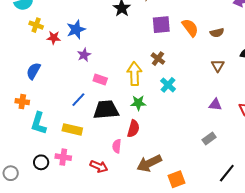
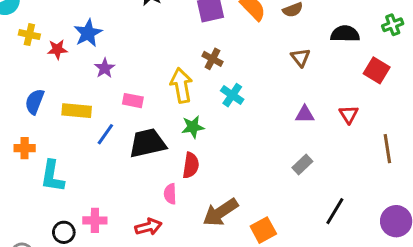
yellow rectangle: (72, 129) -> (77, 111), moved
red arrow: (99, 166) -> (148, 227), turned -30

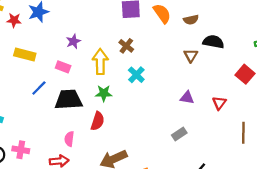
black semicircle: (345, 34) -> (213, 42), moved
purple star: (105, 68) -> (73, 41), moved
yellow rectangle: (77, 111) -> (25, 55), moved
pink semicircle: (170, 194) -> (69, 139), moved

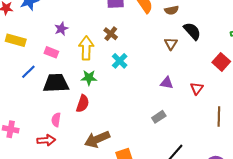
black semicircle: (213, 42) -> (192, 31), turned 36

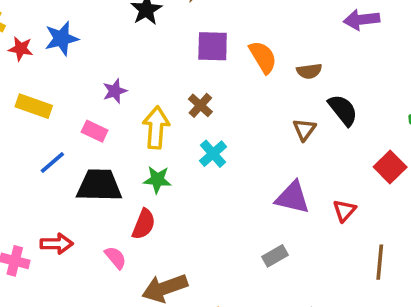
purple triangle: (167, 83) -> (293, 198), size x1.5
pink semicircle: (56, 120) -> (115, 258), moved, turned 128
red arrow: (46, 140) -> (57, 244), moved

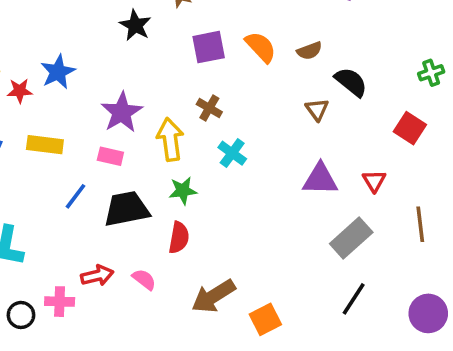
purple star: (115, 91) -> (122, 112), size x1.6
gray rectangle: (275, 256) -> (351, 238), moved, size x1.6
pink semicircle: (115, 258) -> (144, 279), moved

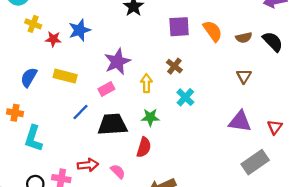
black semicircle: (351, 82) -> (273, 42), moved
yellow arrow: (170, 139) -> (146, 83), size x0.7
pink rectangle: (110, 156) -> (106, 89), turned -49

